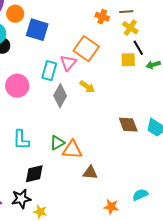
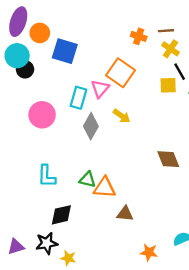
green triangle: (57, 143) -> (88, 180), turned 42

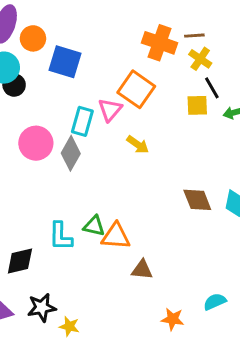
orange cross: (139, 36) -> (159, 43), size x1.6
gray diamond: (91, 126) -> (71, 153), moved
cyan L-shape: (47, 176) -> (61, 236), moved
black diamond: (61, 215) -> (20, 261), moved

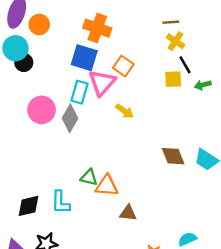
orange cross: (159, 43) -> (97, 28), moved
blue square: (65, 62) -> (84, 58), moved
orange square: (136, 89) -> (123, 66), size x0.7
pink triangle: (110, 110) -> (102, 83), size x1.4
cyan L-shape: (61, 236) -> (61, 202), moved

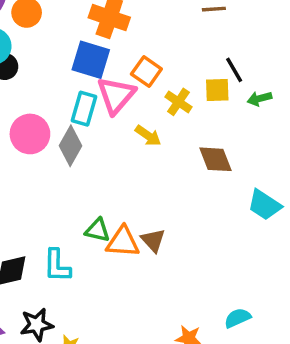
yellow cross: (176, 41) -> (178, 102), moved
brown diamond: (173, 156) -> (216, 159), moved
brown triangle: (128, 213) -> (153, 240), moved, turned 42

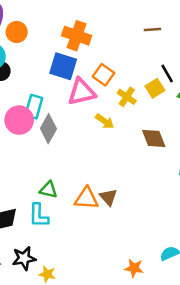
yellow square: (217, 90) -> (155, 88), turned -30
pink triangle: (116, 95) -> (81, 92), turned 36
cyan rectangle: (84, 109) -> (34, 107), moved
green triangle: (97, 230) -> (48, 190), moved

